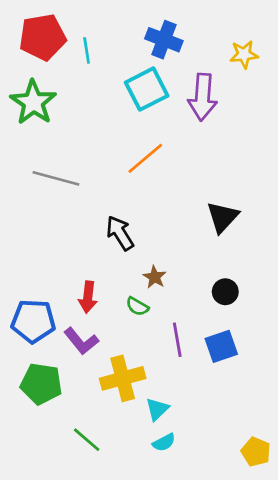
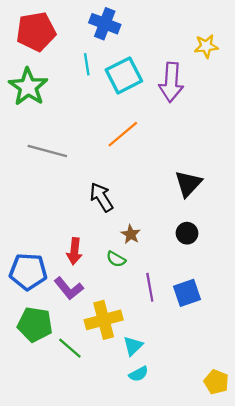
blue cross: (164, 40) -> (105, 24), moved
cyan line: (87, 50) -> (87, 64), moved
black circle: (225, 292) -> (187, 233), moved
green line: (87, 440) -> (70, 348), moved

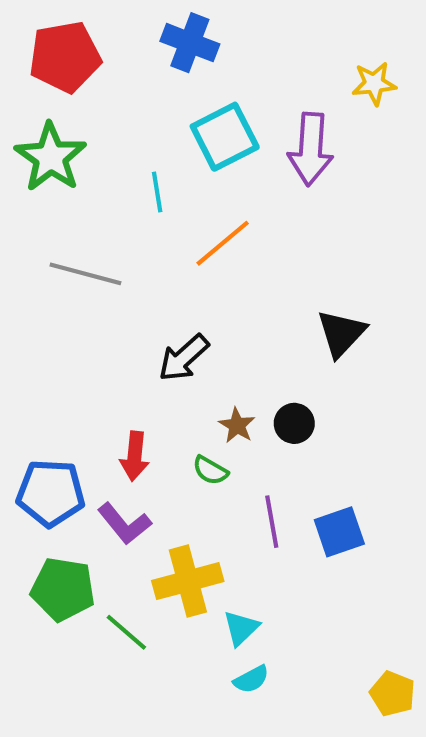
cyan line: (87, 64) -> (157, 192), moved
black arrow: (101, 197) -> (184, 358), turned -100
black circle: (187, 233) -> (294, 423), moved

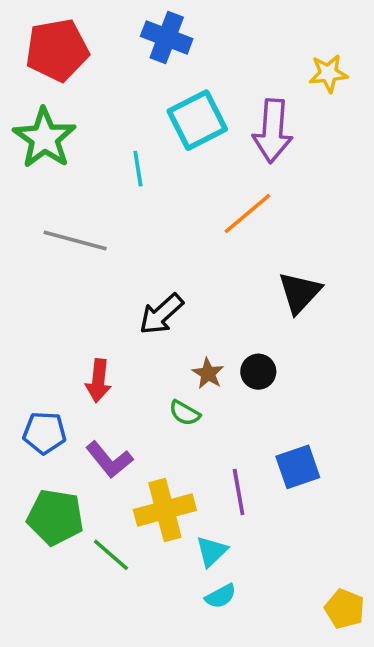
orange line: (223, 243) -> (248, 214), moved
red arrow: (135, 456) -> (98, 381), moved
blue pentagon: (51, 493) -> (45, 433), size x0.7
purple line: (272, 522) -> (239, 492), moved

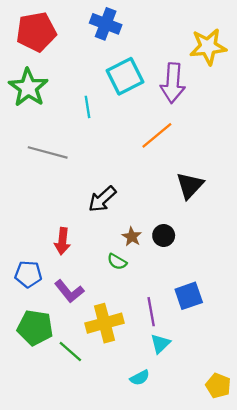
yellow star: (328, 73) -> (208, 47), size x1.5
cyan triangle: (212, 551) -> (160, 344), moved

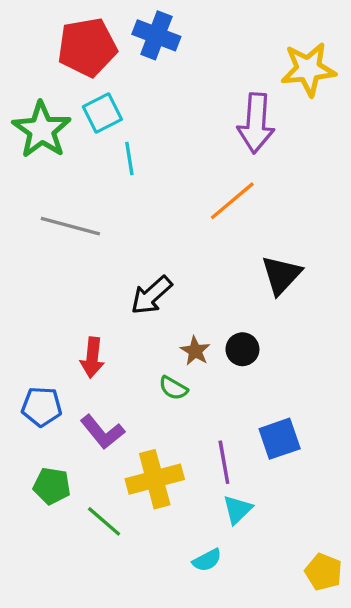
red pentagon: (36, 32) -> (87, 47), moved
cyan square: (125, 76) -> (102, 113), moved, size x0.7
green pentagon: (35, 328) -> (52, 486), size x0.7

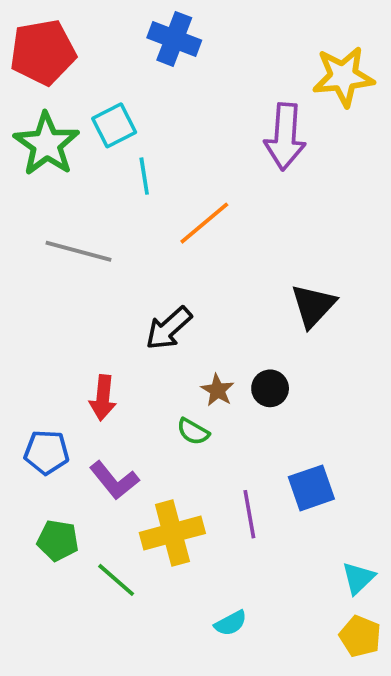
red pentagon: (87, 47) -> (43, 52), moved
orange line: (232, 201) -> (204, 223), moved
cyan triangle: (237, 510) -> (358, 578), moved

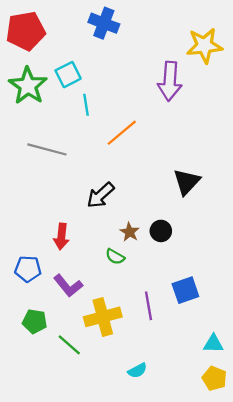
cyan triangle: (358, 578) -> (213, 344), turned 45

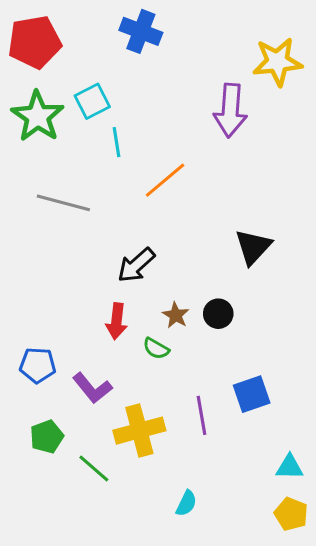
red arrow: (61, 237) -> (117, 321), moved
green pentagon: (35, 321) -> (47, 437), turned -30
cyan semicircle: (137, 371) -> (186, 503), turned -36

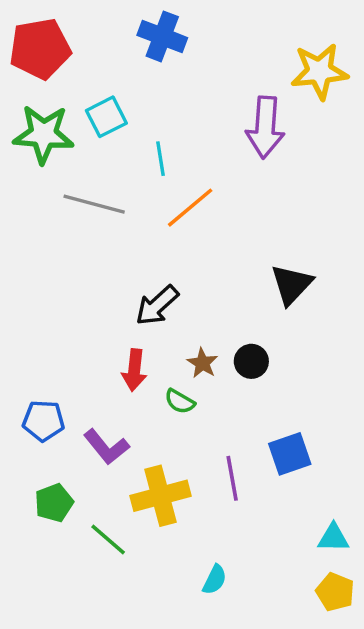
green star: (38, 116) -> (43, 134), turned -30
cyan line: (117, 142) -> (160, 159), moved
gray line: (63, 203) -> (94, 204), moved

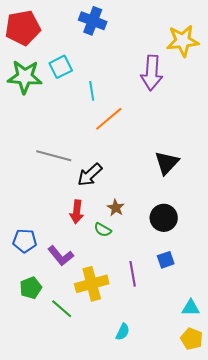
gray line: (94, 204) -> (54, 156), moved
black circle: (251, 361) -> (164, 218), moved, size x1.4
blue square: (290, 454) -> (166, 260), size x0.7

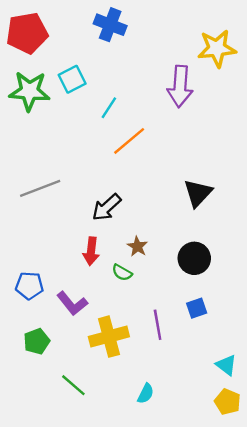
cyan line: (92, 91) -> (109, 108), turned 42
gray line: (54, 156) -> (40, 188), moved, turned -36
cyan triangle: (191, 308) -> (226, 365), turned 36
green line: (62, 309) -> (73, 385), moved

